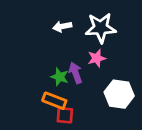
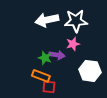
white arrow: (62, 26) -> (47, 20), size x1.6
purple arrow: (75, 73) -> (57, 55), turned 119

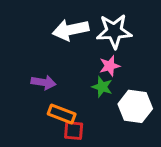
purple arrow: (57, 55) -> (43, 82), moved
green star: (45, 58) -> (102, 87), moved

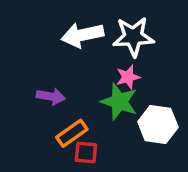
green star: (102, 87) -> (119, 102), size x1.5
orange rectangle: (62, 114) -> (72, 133), turned -56

